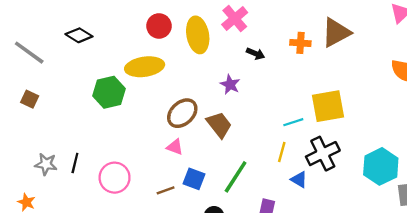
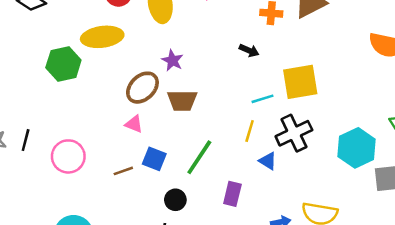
black arrow: (255, 54) -> (249, 50), moved
purple star: (230, 84) -> (172, 60), moved
brown trapezoid: (219, 125) -> (182, 101), turned 128

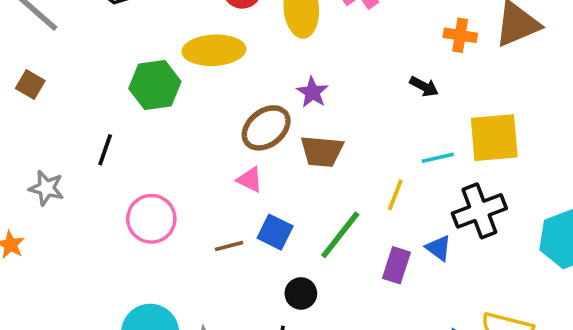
yellow line: (250, 131) -> (395, 195), moved
black line: (26, 140) -> (105, 150), moved
purple rectangle: (232, 194) -> (396, 265), moved

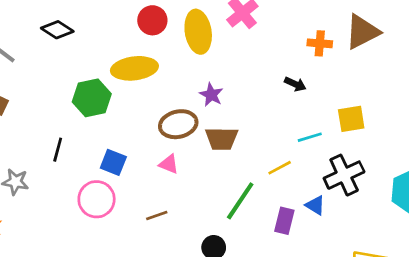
brown ellipse: (266, 128) -> (178, 124), turned 30
yellow square: (494, 138) -> (351, 119), size x0.7
yellow line: (395, 195) -> (280, 168), turned 45
blue square: (275, 232) -> (113, 162), moved

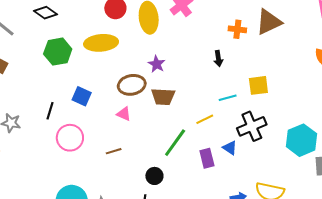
black arrow: (295, 84) -> (218, 59), turned 56
green hexagon: (92, 98) -> (58, 52), moved
black line: (58, 150) -> (50, 111), moved
blue square: (113, 162) -> (82, 96), moved
purple rectangle: (284, 221) -> (207, 158), turned -30

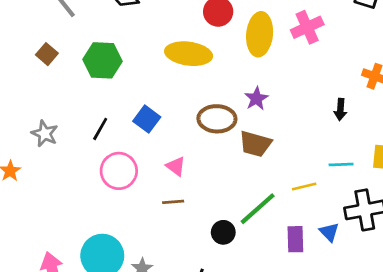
green hexagon: (58, 52) -> (103, 60), moved
pink triangle: (124, 114) -> (176, 166), moved
black circle: (154, 176) -> (223, 232), moved

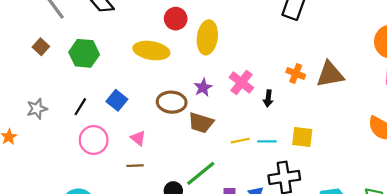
pink cross: (307, 27) -> (241, 83), moved, turned -30
gray star: (45, 134) -> (37, 109), turned 30
yellow line: (304, 187) -> (240, 141), moved

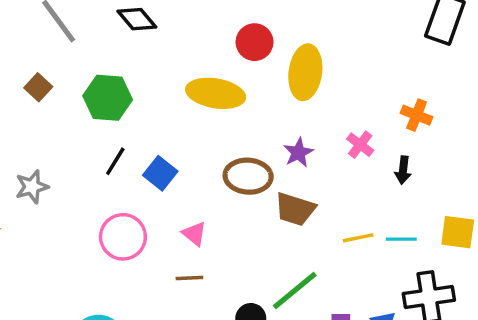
orange cross: (296, 73) -> (417, 115), moved
pink cross: (241, 83) -> (360, 145), size x0.7
black line: (80, 107) -> (115, 161), moved

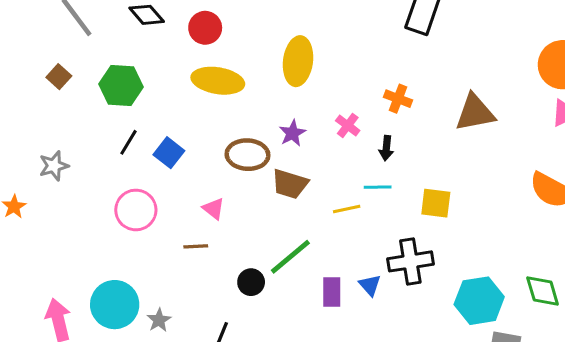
red circle: (255, 42) -> (205, 28), moved
pink triangle: (194, 234) -> (213, 209), moved
cyan line: (401, 239) -> (378, 187), moved

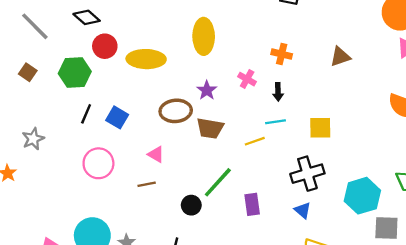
red circle: (205, 28) -> (105, 46), moved
brown triangle: (475, 113) -> (340, 57), size x0.7
blue triangle: (370, 285) -> (303, 210), moved

